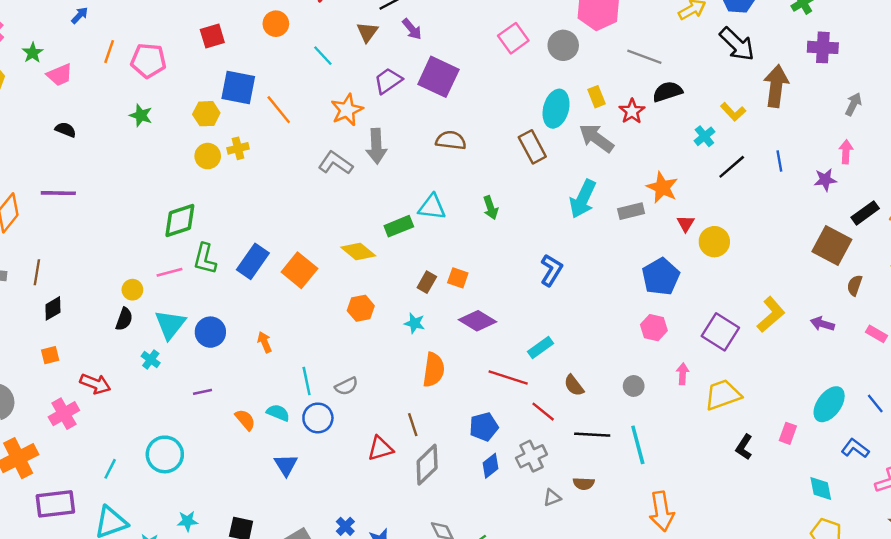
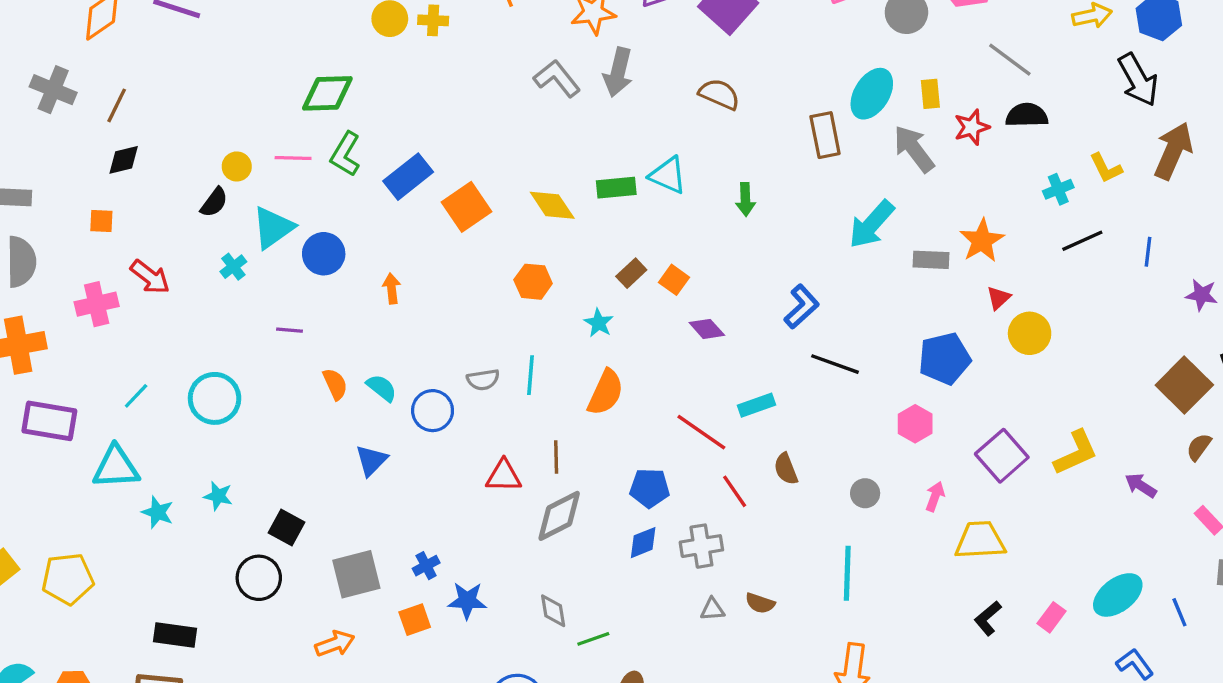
purple diamond: (477, 321) -> (707, 329), moved, size x0.7
cyan line: (307, 381) -> (531, 375), moved
black line: (592, 435) -> (835, 364), moved

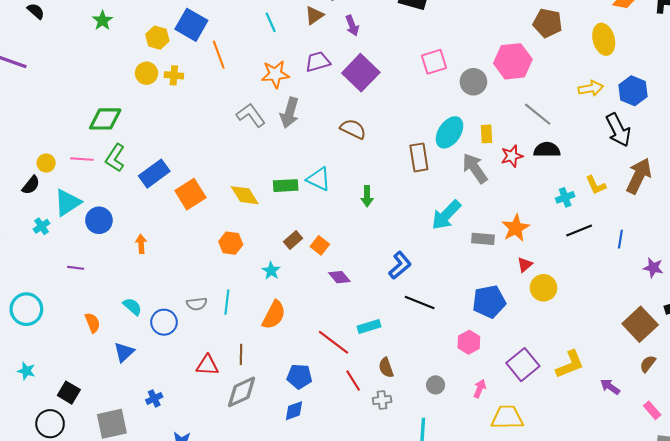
orange semicircle: (335, 384) -> (93, 323), moved
gray cross: (701, 546) -> (382, 400), moved, size x0.7
blue cross: (426, 566) -> (154, 398), moved

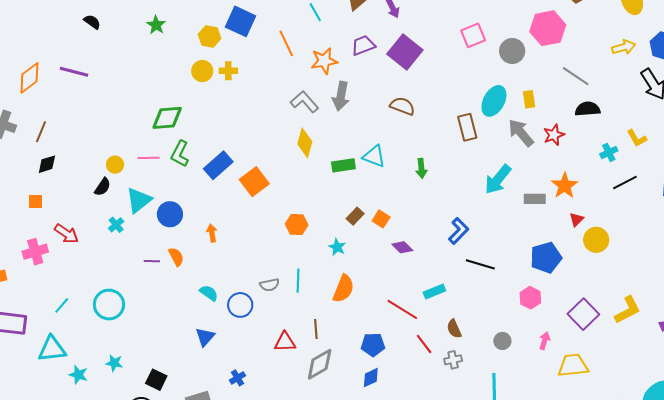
orange line: (219, 55) -> (286, 43), moved
red star: (512, 156) -> (554, 135), moved
yellow diamond: (245, 195) -> (305, 143), moved, turned 52
orange semicircle: (93, 323) -> (176, 257), moved

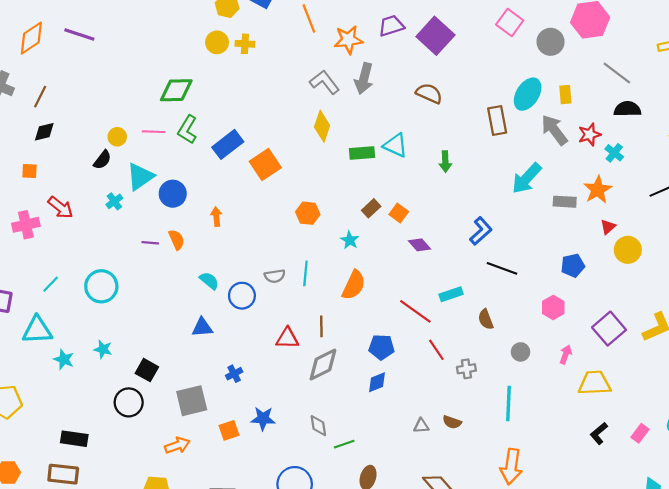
pink square: (473, 35) -> (510, 23), turned -35
cyan cross: (609, 152) -> (614, 153), moved, turned -30
blue pentagon: (546, 258) -> (573, 266), size x0.7
brown semicircle: (454, 329) -> (486, 319), moved
blue triangle: (205, 337) -> (202, 327), turned 40

